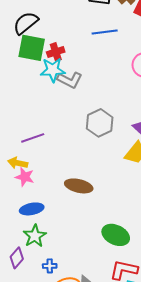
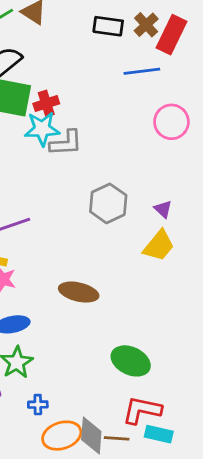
blue line: (105, 32) -> (142, 71), moved
gray L-shape: (70, 80) -> (66, 143), turned -30

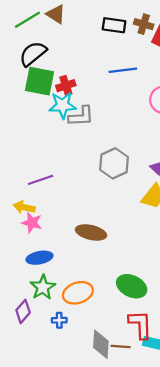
brown cross: (146, 25) -> (144, 24), turned -30
blue line: (142, 71) -> (123, 70), moved
red L-shape: (142, 410) -> (140, 325), turned 76
orange ellipse: (62, 436) -> (78, 293), moved

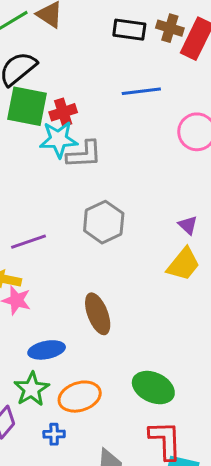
gray hexagon: (114, 163) -> (104, 222), moved
brown ellipse: (91, 232) -> (98, 314), turned 56
blue ellipse: (39, 258) -> (47, 350), moved

